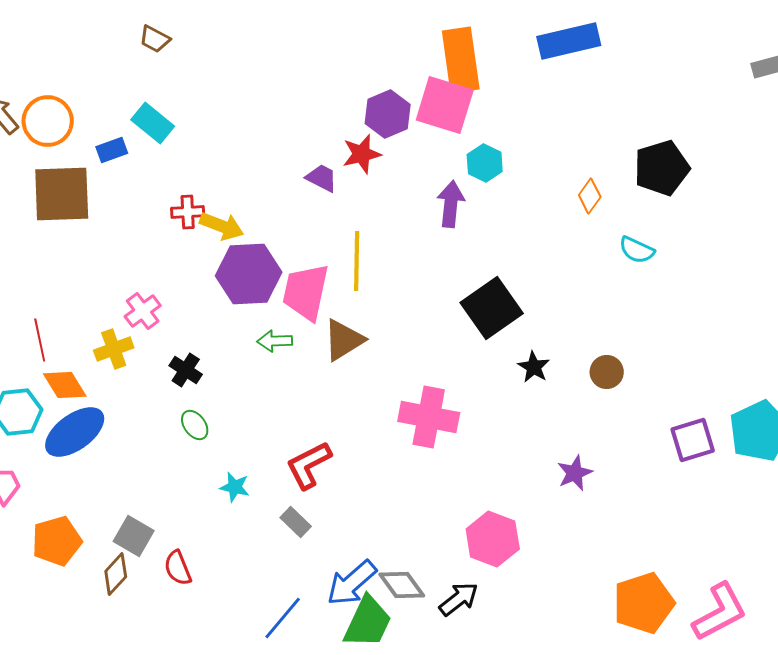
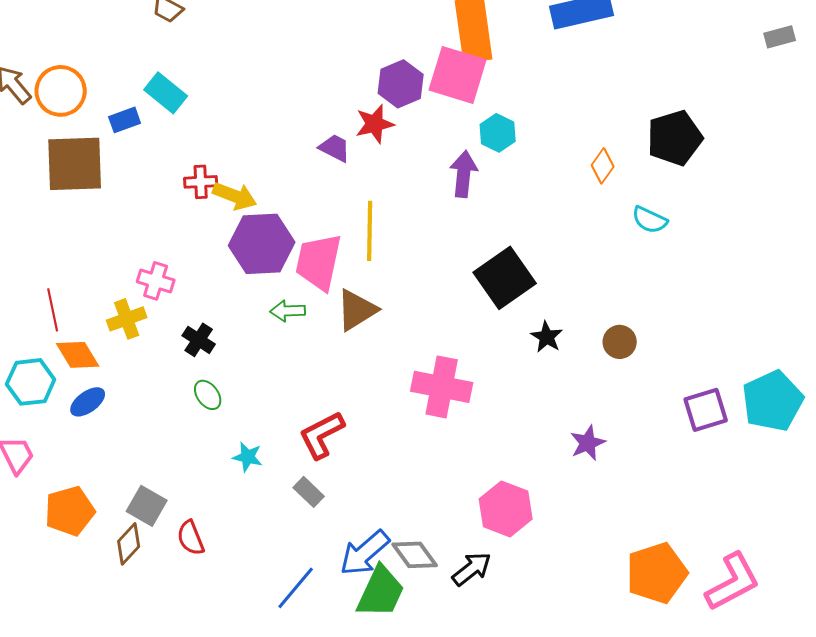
pink cross: (143, 311) -> (156, 281), turned -36
blue ellipse: (75, 432) -> (88, 402), size x0.6

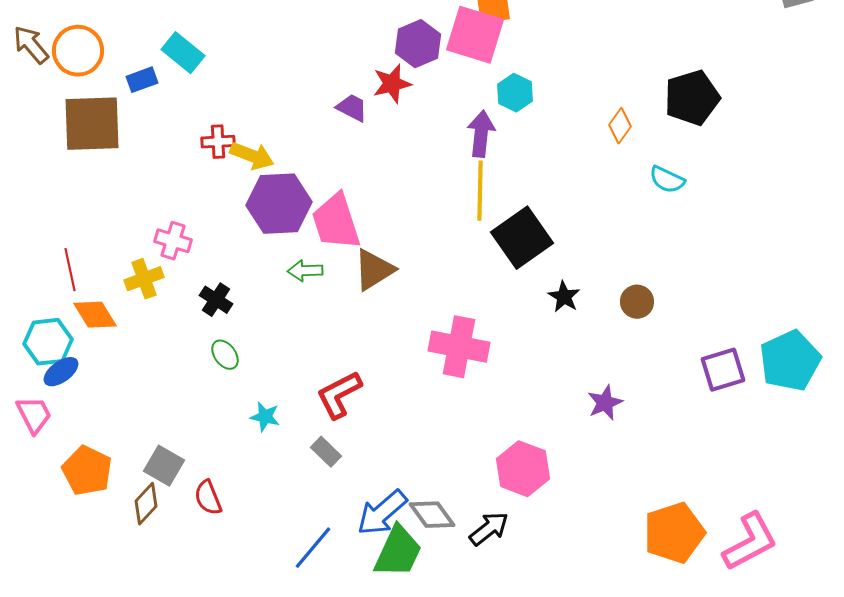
yellow line: (370, 231) -> (480, 191), moved
pink trapezoid: (319, 262) -> (336, 222), turned -30
blue ellipse: (88, 402) -> (61, 372), moved
orange pentagon: (70, 511) -> (87, 471), turned -30

